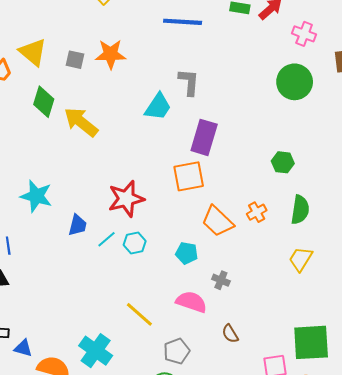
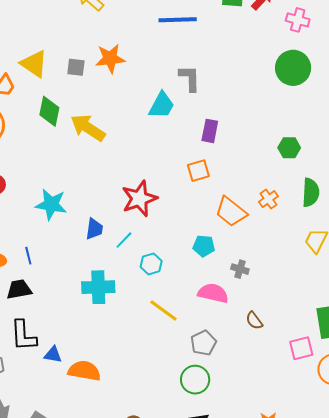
purple rectangle: (204, 137) -> (210, 131), size x0.7
orange square: (189, 176) -> (198, 171), size x0.7
cyan hexagon: (135, 243) -> (151, 264), moved
cyan cross: (96, 351) -> (98, 287), moved, turned -32

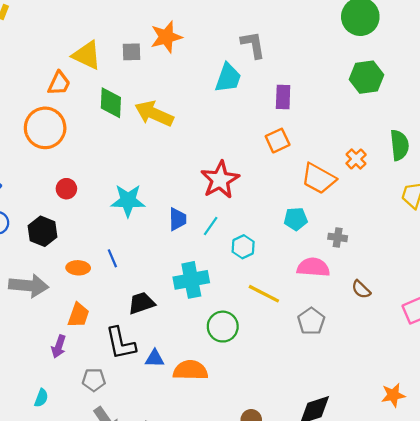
green hexagon: (289, 148) -> (367, 77), moved, size x1.4
black trapezoid: (19, 289) -> (141, 303), moved
green circle: (195, 380) -> (223, 327), moved

